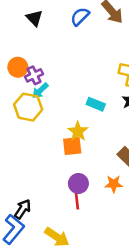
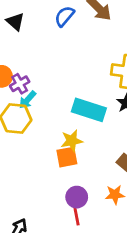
cyan rectangle: (96, 104) -> (89, 110), size x1.6
yellow star: (78, 131) -> (72, 141), turned 30

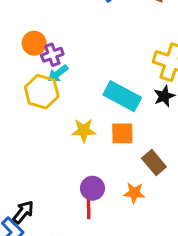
yellow star: (72, 141) -> (84, 130), moved
orange square: (67, 157) -> (122, 133), moved

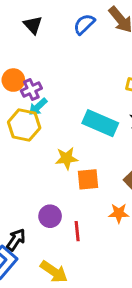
orange square: (122, 133) -> (88, 179), moved
purple circle: (92, 188) -> (50, 216), moved

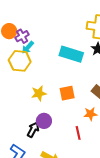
yellow star: (67, 158) -> (39, 93), moved
red line: (77, 231) -> (78, 133), moved
black arrow: (16, 240) -> (33, 130), moved

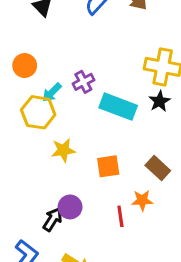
purple cross: (22, 36) -> (83, 82), moved
yellow star: (39, 93) -> (63, 150), moved
red line: (78, 133) -> (120, 216), moved

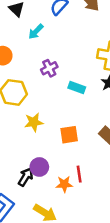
cyan arrow: (52, 92) -> (36, 32), moved
cyan rectangle: (118, 107) -> (77, 87), size x0.6
orange star: (142, 200) -> (64, 184), moved

